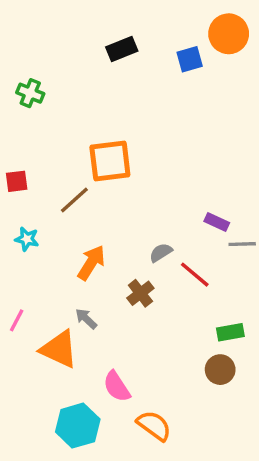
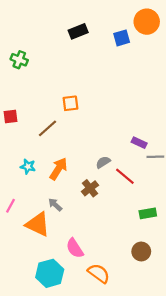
orange square: (110, 161) -> (70, 103), size x0.6
cyan star: (27, 239) -> (28, 167), moved
brown circle: (220, 370) -> (141, 252), moved

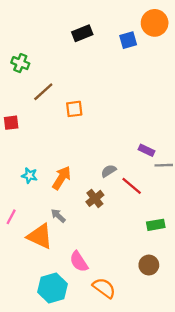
brown line: (48, 128) -> (43, 92), moved

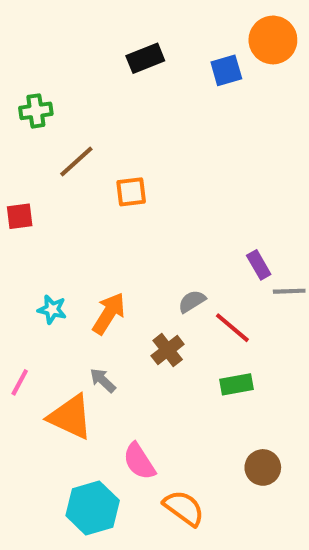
green cross: (20, 63) -> (36, 111), turned -30
purple rectangle: (147, 150) -> (259, 265), turned 35
green rectangle: (156, 225) -> (236, 384), moved

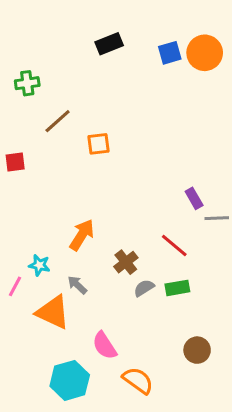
orange circle: (273, 40) -> (205, 53), moved
gray semicircle: (192, 301) -> (144, 288), moved
cyan star: (52, 309) -> (39, 265), moved

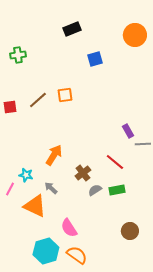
blue square: (170, 53) -> (95, 59), moved
brown line: (58, 121) -> (38, 100), moved
orange semicircle: (138, 380) -> (77, 255), moved

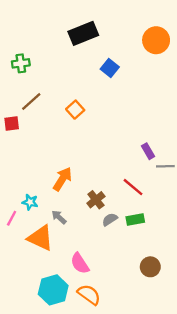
black rectangle: (72, 29) -> (83, 33), size x1.4
blue square: (95, 59) -> (110, 68), turned -35
orange square: (65, 95) -> (75, 110), turned -35
brown line: (38, 100) -> (31, 102), moved

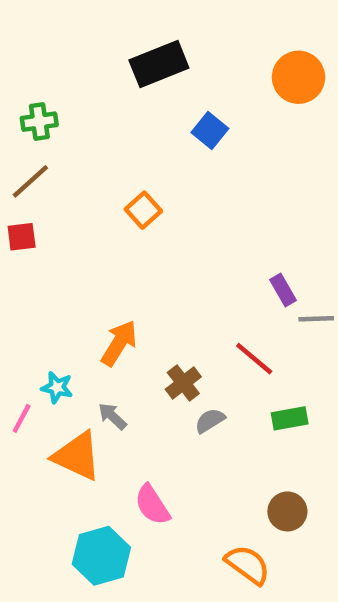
brown line: (31, 102) -> (30, 181), moved
green rectangle: (135, 219) -> (290, 418), moved
orange semicircle: (89, 295) -> (248, 565), moved

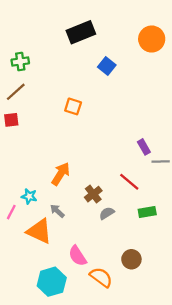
orange square: (143, 210) -> (73, 106), turned -30
brown circle: (287, 511) -> (131, 259), moved
orange semicircle: (248, 565) -> (101, 277), moved

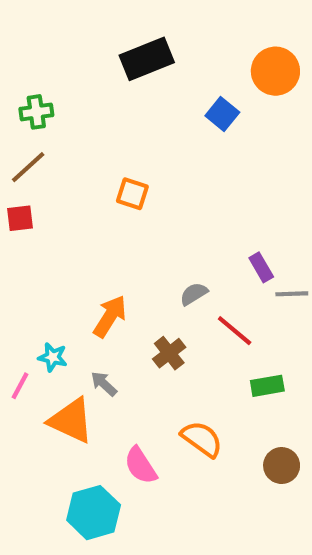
blue square: (107, 66) -> (222, 114), moved
gray semicircle: (107, 213) -> (194, 294), moved
brown circle: (131, 259) -> (282, 466), moved
orange semicircle: (101, 277) -> (202, 439), moved

